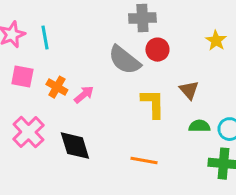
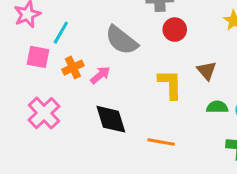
cyan line: (45, 38) -> (61, 33), moved, turned 40
gray semicircle: (124, 60) -> (122, 40), moved
orange cross: (57, 87) -> (73, 68), turned 35
black diamond: (75, 146) -> (111, 119), moved

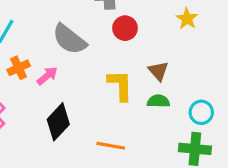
green semicircle: (217, 107) -> (158, 101), moved
black diamond: (111, 119) -> (58, 122), turned 60

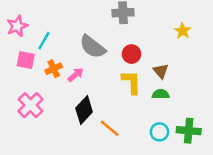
red circle: (125, 28) -> (132, 54), moved
cyan circle: (201, 112) -> (159, 132), moved
orange line: (111, 146) -> (110, 128), moved, turned 30

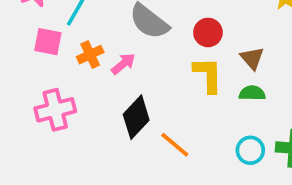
pink cross: (31, 105) -> (55, 110), turned 30

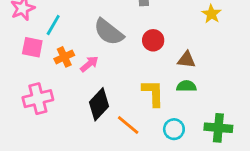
brown triangle: (252, 58) -> (186, 60), turned -42
yellow L-shape: (208, 75) -> (153, 93), moved
cyan circle: (250, 150) -> (174, 129), moved

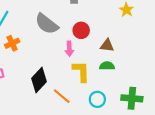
pink arrow: (89, 64) -> (69, 49), moved, turned 128

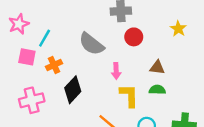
red circle: (81, 30) -> (134, 37), moved
black diamond: (39, 80) -> (73, 90), moved

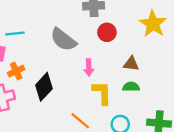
yellow star: (178, 29) -> (153, 24), size x1.6
cyan line: (45, 38) -> (15, 34), turned 54
orange cross: (54, 65) -> (16, 71), moved

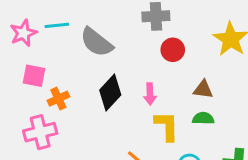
cyan line: (15, 34) -> (57, 25), moved
gray semicircle: (63, 40) -> (97, 42), moved
black diamond: (44, 87) -> (110, 92), moved

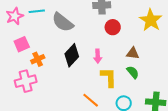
pink square: (34, 76) -> (22, 44), turned -35
green semicircle: (203, 118) -> (133, 72), turned 48

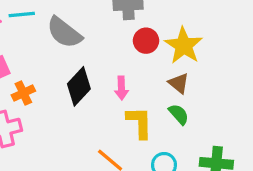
yellow star: (151, 20) -> (184, 46), moved
brown triangle: (133, 53) -> (179, 83), turned 32

